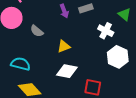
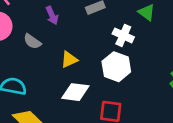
purple arrow: (64, 11) -> (52, 15), moved
white hexagon: (118, 57) -> (116, 67), moved

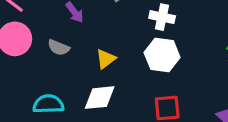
white diamond: (75, 92) -> (100, 98), moved

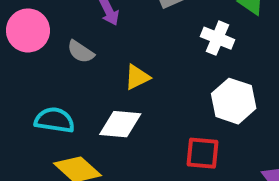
white hexagon: (162, 55) -> (234, 101), moved

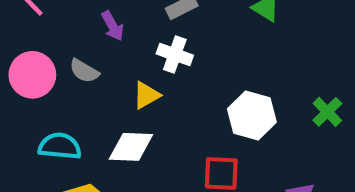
pink circle: (28, 30) -> (32, 75), moved
white cross: (217, 38) -> (175, 54), moved

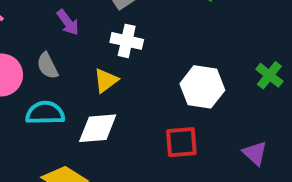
gray semicircle: (84, 71) -> (47, 66), turned 40
cyan semicircle: (60, 146) -> (45, 113), moved

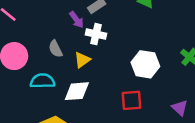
purple arrow: (68, 22) -> (76, 20), moved
gray semicircle: (47, 66) -> (55, 49), moved

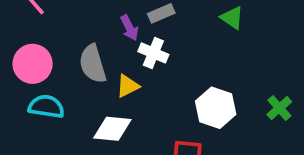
gray semicircle: (55, 49) -> (93, 64), size x1.5
cyan semicircle: (42, 81) -> (46, 107), moved

